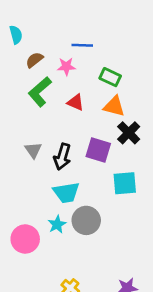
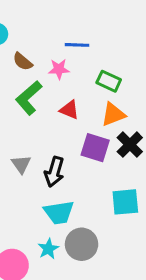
brown semicircle: (34, 60) -> (23, 62), turned -102
orange triangle: (114, 106) -> (113, 114), turned -35
purple square: (98, 150) -> (95, 148), moved

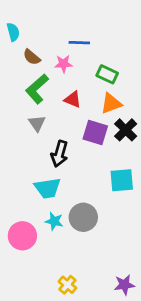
gray triangle: (21, 164) -> (37, 123), moved
cyan trapezoid: (59, 213) -> (48, 188), moved
cyan star: (48, 249) -> (54, 221), turned -30

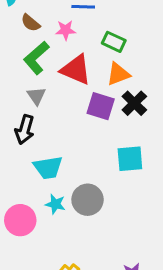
red triangle: (73, 99) -> (76, 70), size x1.6
black arrow: (59, 154) -> (25, 130), moved

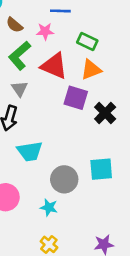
black cross: (134, 103) -> (105, 113), moved
cyan square: (130, 159) -> (101, 169), moved
cyan star: (55, 204) -> (49, 207), moved

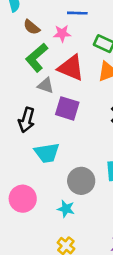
gray triangle: (20, 89) -> (46, 86), moved, turned -36
purple square: (76, 98) -> (67, 108), moved

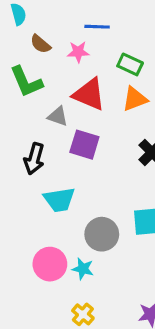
green L-shape: (37, 58) -> (26, 82), moved, turned -72
pink circle: (23, 199) -> (50, 264), moved

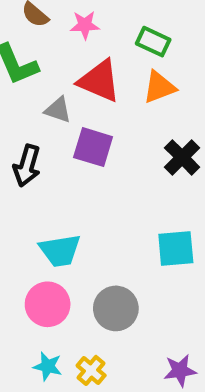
cyan trapezoid: (59, 200) -> (60, 251), moved
gray circle: (102, 234) -> (116, 308), moved
cyan star: (83, 269) -> (48, 366), moved

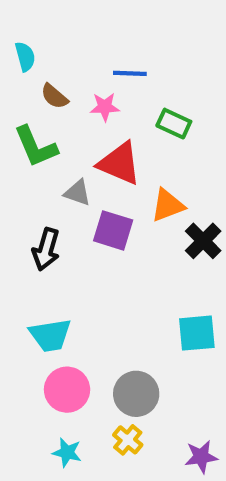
orange triangle: (159, 87) -> (168, 205), moved
cyan trapezoid: (60, 251) -> (50, 335), moved
yellow cross: (91, 370) -> (128, 440), moved

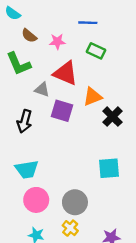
cyan semicircle: (25, 57) -> (13, 13), turned 140
blue line: (130, 73) -> (88, 23), moved

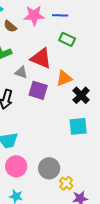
pink star: (57, 41) -> (34, 15), moved, size x1.5
cyan square: (109, 168) -> (78, 126), moved
yellow cross: (70, 228) -> (66, 183), moved

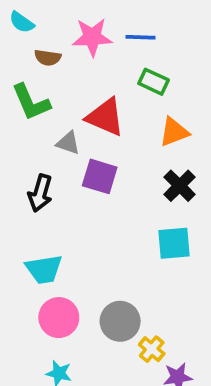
brown semicircle: (10, 26) -> (48, 58), turned -32
orange triangle: (64, 78) -> (174, 132), moved

